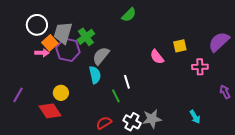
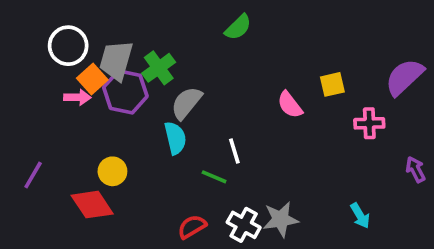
green line: (116, 96) -> (214, 177), turned -40

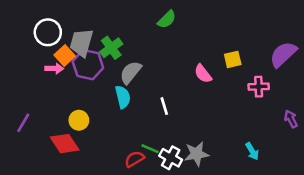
green line: (214, 177) -> (150, 149), moved

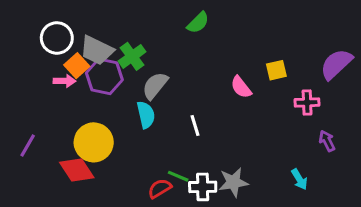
gray trapezoid: (81, 43) -> (97, 50), turned -80
purple arrow: (291, 119) -> (327, 141), moved
yellow circle: (79, 120) -> (94, 142), size x1.6
white cross: (171, 158) -> (203, 187), turned -30

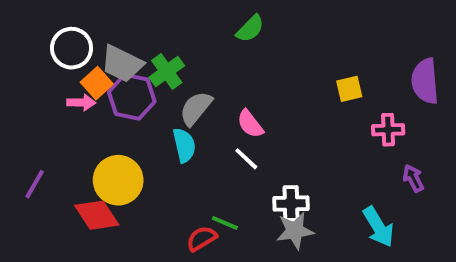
purple semicircle: (336, 64) -> (425, 81), turned -52
pink semicircle: (241, 87) -> (250, 124), moved
white line: (195, 126) -> (246, 159), turned -30
cyan arrow: (299, 179) -> (378, 227), size x1.5
white cross: (203, 187) -> (291, 204), moved

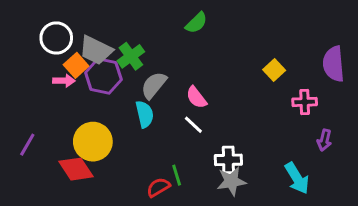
yellow square: (349, 89) -> (274, 70), turned -30
purple arrow: (413, 178) -> (324, 140), turned -140
green line: (225, 223) -> (177, 175), turned 50

